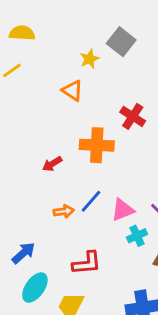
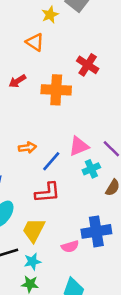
red arrow: (52, 164) -> (17, 81), moved
blue line: (91, 201) -> (51, 161), moved

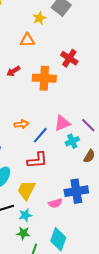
orange triangle: (35, 42) -> (27, 40), turned -35

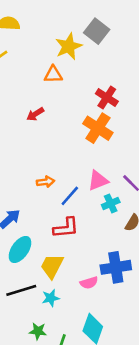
yellow star: (39, 18) -> (69, 46), size x1.5
orange cross: (44, 78) -> (98, 128), moved, turned 30
green star: (23, 233) -> (38, 331), moved

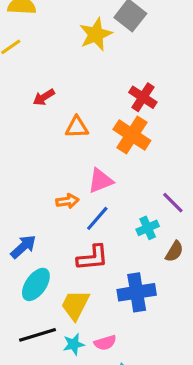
orange triangle: (53, 75) -> (77, 127), moved
red arrow: (35, 114) -> (44, 97), moved
pink triangle: (98, 181) -> (100, 181), moved
blue cross: (116, 267) -> (137, 292), moved
pink semicircle: (89, 283) -> (105, 343), moved

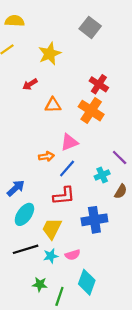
yellow star: (96, 34) -> (50, 54), moved

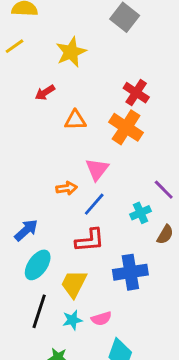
pink triangle: (69, 142) -> (97, 169), turned -30
black line: (26, 249) -> (39, 311), turned -55

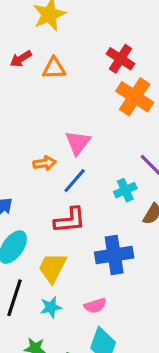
orange triangle: (75, 120) -> (54, 68), moved
orange cross: (126, 127) -> (135, 97), moved
pink semicircle: (101, 319) -> (95, 306), moved

